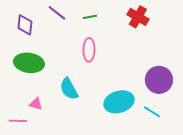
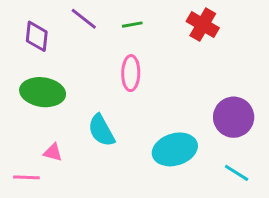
cyan line: (152, 112) -> (237, 173), moved

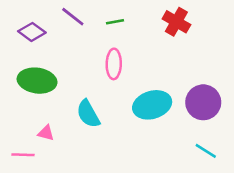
purple diamond: (37, 36) -> (32, 32), turned -60
cyan ellipse: (175, 149) -> (152, 105), moved

